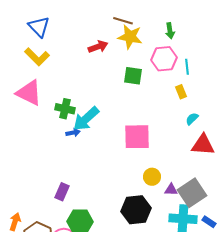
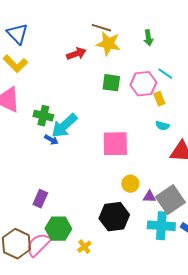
pink hexagon: (164, 59) -> (143, 84), moved
cyan line: (187, 67) -> (165, 74), turned -49
cyan semicircle: (192, 119) -> (162, 126), moved, turned -120
blue arrow: (73, 133) -> (51, 140), turned 40

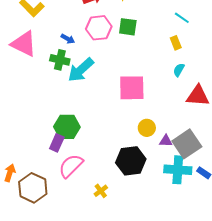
pink hexagon: (143, 84) -> (99, 28), moved
cyan semicircle: (162, 126) -> (179, 70), turned 104
blue arrow: (51, 140) -> (68, 39), moved
green hexagon: (58, 229) -> (67, 127), moved
pink semicircle: (38, 245) -> (71, 166), moved

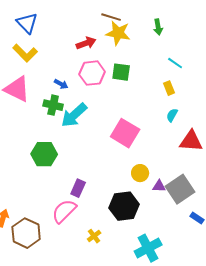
pink square: (132, 88) -> (125, 133), turned 32
green hexagon: (67, 127) -> (44, 154), moved
purple rectangle: (57, 143) -> (78, 188), moved
cyan cross: (178, 170) -> (148, 248), moved, turned -32

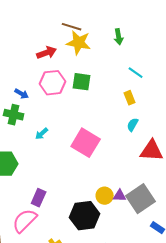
cyan arrow: (74, 115) -> (42, 134), moved, size x0.5
yellow circle: (140, 173) -> (105, 196), moved

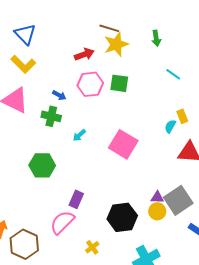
yellow star: (79, 43) -> (116, 44), turned -30
yellow rectangle: (130, 98) -> (182, 116), moved
yellow circle: (105, 196) -> (157, 211), moved

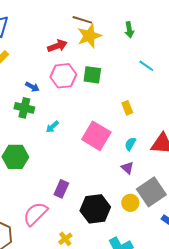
yellow rectangle: (182, 116) -> (127, 108), moved
cyan semicircle: (170, 126) -> (130, 144), moved
purple triangle: (157, 197) -> (127, 168), moved, turned 40
purple rectangle: (76, 199) -> (61, 189), moved

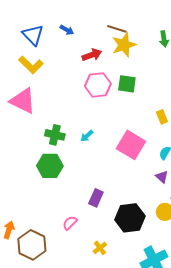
blue arrow: (32, 87) -> (67, 30), moved
green cross: (24, 108) -> (55, 135), moved
pink semicircle: (35, 214) -> (70, 223), size x0.6

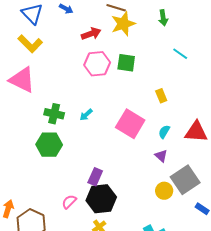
black hexagon: (130, 218) -> (101, 199), moved

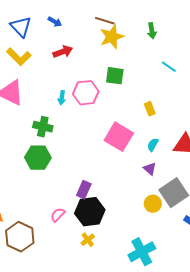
red arrow: (91, 34) -> (63, 52), moved
pink hexagon: (97, 64) -> (86, 93), moved
cyan arrow: (86, 115) -> (62, 98), moved, turned -40

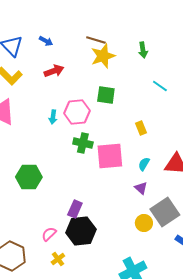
green cross: (43, 127) -> (83, 143), moved
pink square: (119, 137) -> (110, 156), turned -36
yellow cross: (88, 240) -> (58, 259), moved

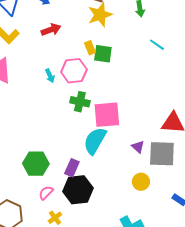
cyan arrow: (53, 117) -> (50, 76), turned -32
yellow rectangle: (141, 128) -> (90, 48), moved
cyan semicircle: (144, 164) -> (95, 141), moved, size x2.0
green hexagon: (29, 177) -> (36, 164), moved
gray square: (165, 212) -> (162, 154), moved, turned 36

